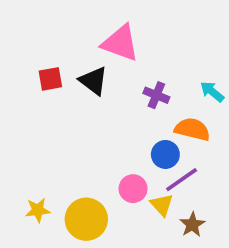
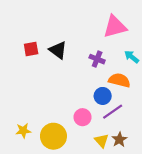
pink triangle: (120, 43) -> (115, 27), moved, turned -35
yellow triangle: (162, 205) -> (102, 141), moved

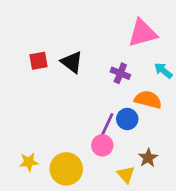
purple line: (113, 112) -> (106, 126), moved, turned -30
brown star: (119, 140) -> (148, 158), moved

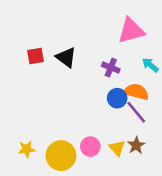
blue circle: (127, 119) -> (117, 98), moved
purple line: (106, 126) -> (136, 112), moved, turned -65
pink circle: (102, 145) -> (90, 147), moved
yellow triangle: (126, 174) -> (117, 148), moved

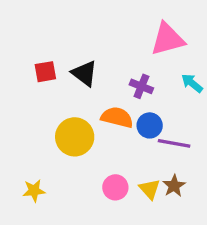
orange semicircle: (136, 92) -> (117, 117), moved
purple line: (136, 112) -> (174, 143), turned -40
yellow circle: (61, 156) -> (75, 137), moved

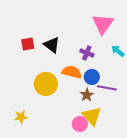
pink triangle: (168, 39) -> (103, 24), turned -40
brown star: (174, 186) -> (87, 95), moved
pink circle: (115, 187) -> (80, 124), moved
yellow triangle: (150, 189) -> (92, 116), size x1.5

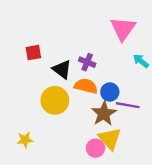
black triangle: (52, 45) -> (62, 69), moved
purple cross: (87, 53) -> (87, 62), moved
brown star: (87, 95) -> (104, 114), size x1.5

